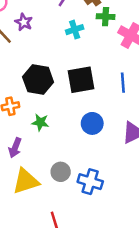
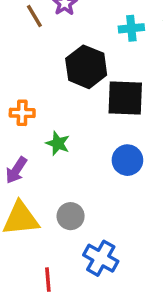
black hexagon: (38, 79) -> (86, 67), moved
blue cross: (90, 182) -> (101, 258), moved

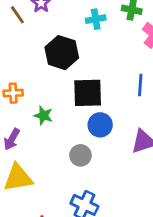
black square: (125, 98) -> (88, 93), moved
gray circle: (71, 216) -> (80, 155), moved

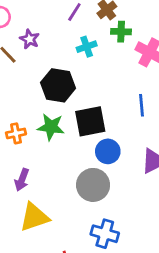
green star: (43, 115) -> (51, 127), moved, size x1.4
gray circle: (80, 155) -> (93, 185), size x1.5

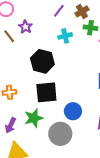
black square: (90, 121) -> (46, 92), moved
green star: (51, 127) -> (34, 118), moved, turned -30

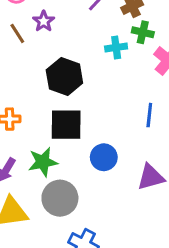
cyan cross: (65, 36) -> (116, 47), moved
gray circle: (60, 134) -> (60, 198), moved

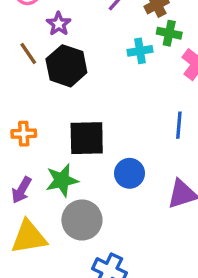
brown line: (17, 33) -> (28, 53), moved
black hexagon: (64, 77) -> (66, 66), moved

